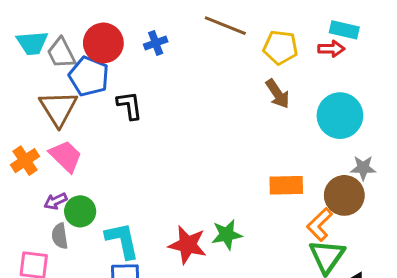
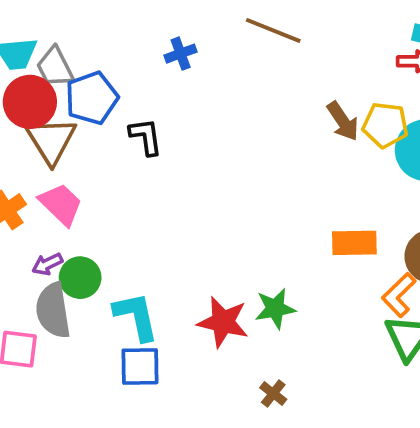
red circle: (103, 43) -> (30, 102), moved
yellow pentagon: (280, 47) -> (385, 125), moved
blue pentagon: (89, 76) -> (92, 98), turned 30
gray semicircle: (60, 236) -> (53, 310), size x1.6

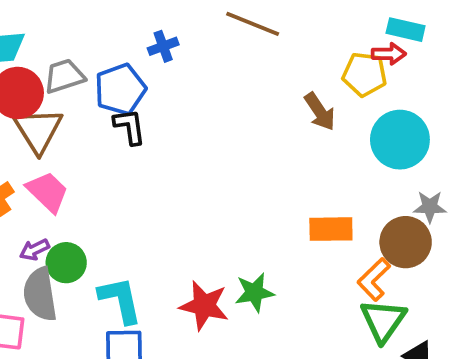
gray trapezoid: (55, 67) -> (64, 76), moved, turned 99
blue pentagon: (92, 98) -> (120, 89), moved
yellow pentagon: (385, 125) -> (365, 74), moved

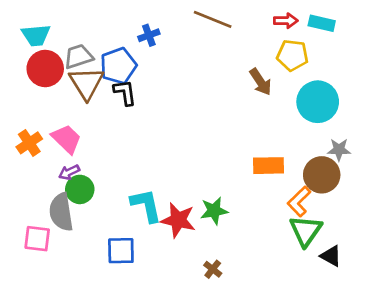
red arrow: (389, 54) -> (286, 21), moved
brown triangle: (38, 130) -> (86, 83), moved
purple arrow: (34, 250) -> (69, 172), moved
cyan L-shape: (120, 300) -> (146, 205), moved

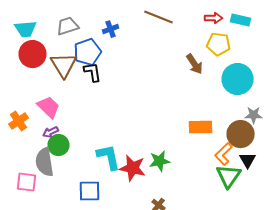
gray trapezoid: (78, 57) -> (68, 26), moved
orange cross: (29, 143) -> (18, 121), moved
black triangle: (331, 256) -> (248, 160), moved, turned 30

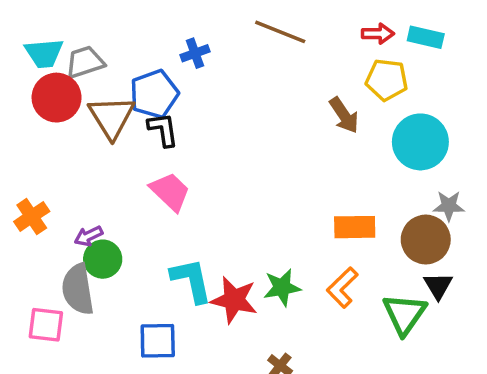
gray trapezoid: (68, 26) -> (85, 62), moved
pink trapezoid: (48, 107) -> (170, 192), moved
orange L-shape: (224, 154) -> (342, 287), moved

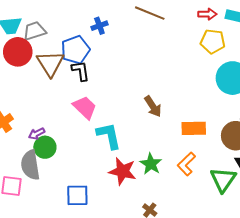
brown arrow: (344, 115) -> (153, 106), moved
cyan L-shape: (191, 280) -> (109, 136), moved
green star: (282, 287) -> (151, 164), turned -30

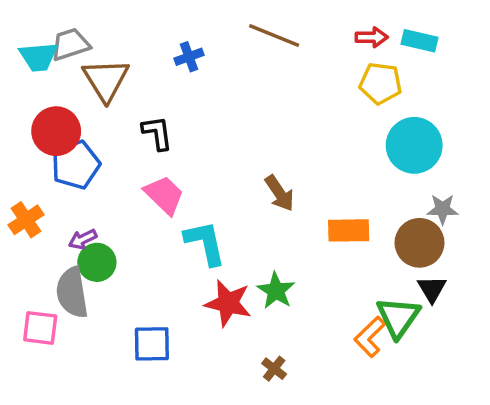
gray trapezoid: (34, 31) -> (70, 44), moved
blue pentagon: (75, 50) -> (76, 165), moved
red circle: (18, 52) -> (56, 131), moved
brown triangle: (50, 63) -> (106, 80), moved
orange L-shape: (186, 164) -> (370, 337), moved

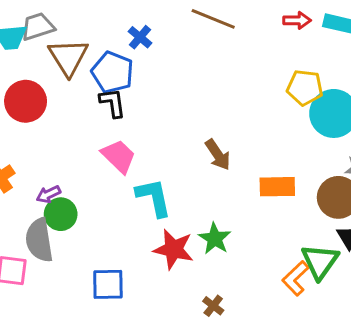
blue cross: (189, 57) -> (140, 37), turned -30
yellow pentagon: (380, 83) -> (305, 88), moved
blue pentagon: (76, 165) -> (113, 72), moved, turned -30

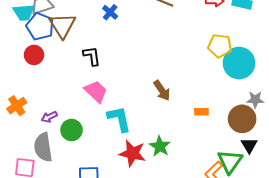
blue pentagon: (113, 72) -> (40, 26), moved
red circle: (26, 101) -> (34, 55), size x0.7
orange rectangle: (277, 187) -> (201, 112), size x0.6
green circle: (61, 214) -> (72, 130), moved

